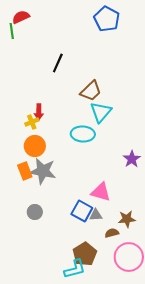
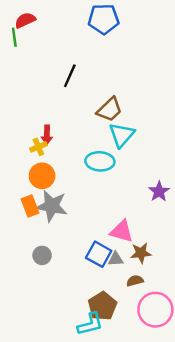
blue pentagon: (107, 19) -> (104, 19), moved, turned -30
brown star: (127, 219) -> (141, 253), moved

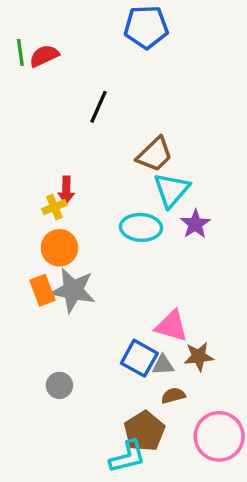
red semicircle: (25, 20) -> (44, 56), moved
purple star: (159, 191) -> (195, 224), moved
gray circle: (42, 255) -> (59, 385), moved
brown semicircle: (135, 281) -> (173, 396), moved

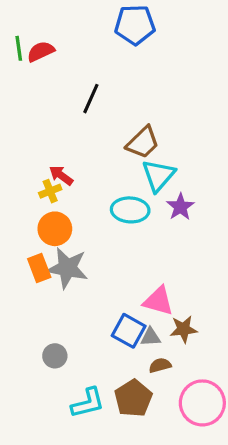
red arrow: (66, 190) -> (61, 175), turned 125
cyan L-shape: (127, 457) -> (88, 403), moved

